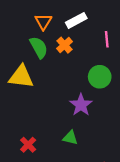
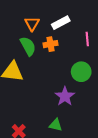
orange cross: (65, 45) -> (50, 44), turned 32

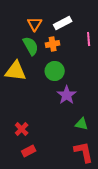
green circle: (81, 72) -> (55, 71), moved
green triangle: (56, 125) -> (82, 124), moved

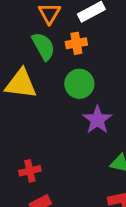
red cross: (22, 129) -> (30, 171), turned 32

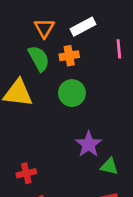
purple star: (97, 120) -> (89, 144), moved

